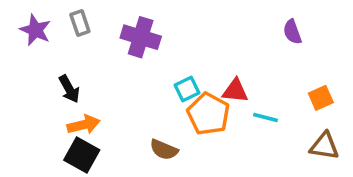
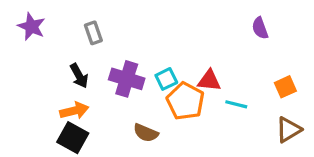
gray rectangle: (80, 23) -> (93, 33), moved
purple cross: (141, 37) -> (127, 79), moved
black arrow: (69, 89) -> (79, 76), moved
brown triangle: (324, 146) -> (289, 130), turned -40

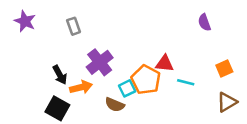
black arrow: (79, 76) -> (60, 75), moved
purple cross: (127, 79) -> (100, 62), turned 35
cyan square: (166, 79) -> (127, 88), moved
orange arrow: (74, 111) -> (81, 87), moved

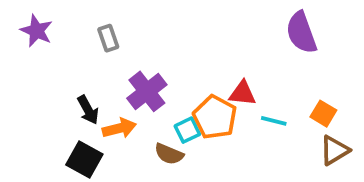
purple semicircle: (204, 22) -> (301, 33), size x1.6
orange square: (224, 69) -> (323, 114), moved, turned -35

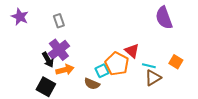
purple cross: (147, 91) -> (59, 50), moved
red triangle: (242, 93) -> (132, 51), turned 35
brown triangle: (334, 150) -> (153, 78), moved

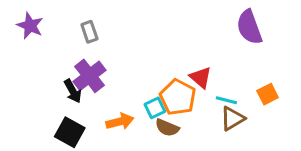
orange square: (176, 62) -> (268, 94), turned 32
orange arrow: (65, 70) -> (120, 122), moved
brown semicircle: (92, 84) -> (167, 128), moved

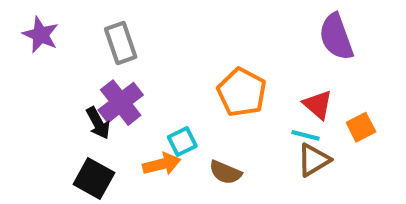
gray rectangle: (89, 32) -> (121, 43), size x1.4
red triangle: (201, 77) -> (318, 105), moved
orange pentagon: (178, 97) -> (242, 92), moved
cyan square: (155, 108) -> (182, 142), moved

